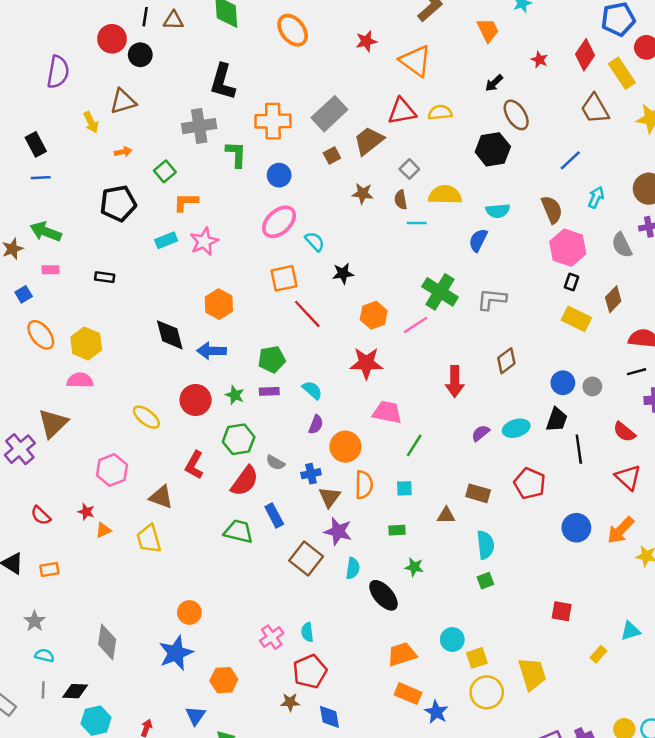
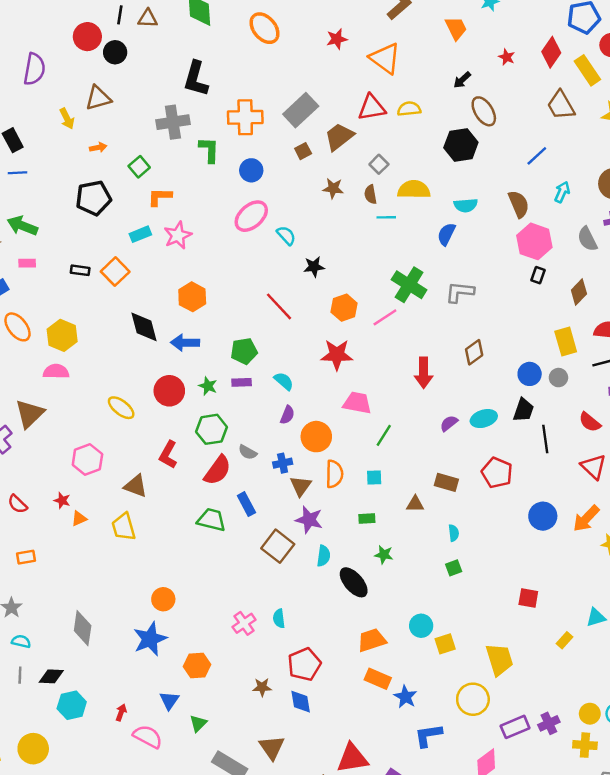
orange square: (284, 278) -> (115, 272), moved, turned -32
yellow rectangle: (576, 319) -> (566, 341), moved, turned 48
cyan semicircle: (485, 545) -> (454, 533), size x0.6
red pentagon: (310, 671) -> (304, 664), moved
yellow circle: (487, 692) -> (473, 699), moved

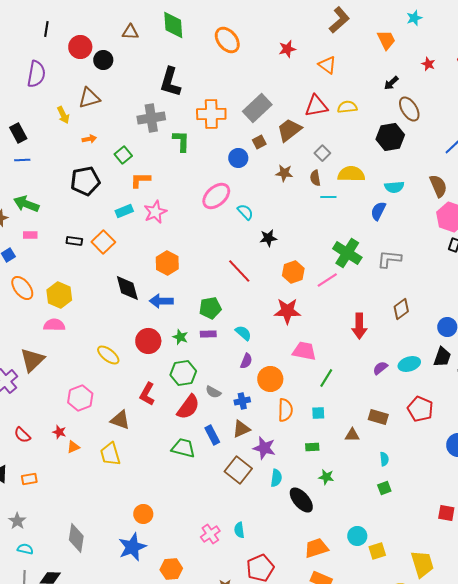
black line: (120, 15) -> (46, 29), moved
orange triangle: (385, 58) -> (327, 65), size x0.7
blue circle: (251, 170) -> (238, 158), moved
brown triangle: (301, 486) -> (241, 429), moved, turned 30

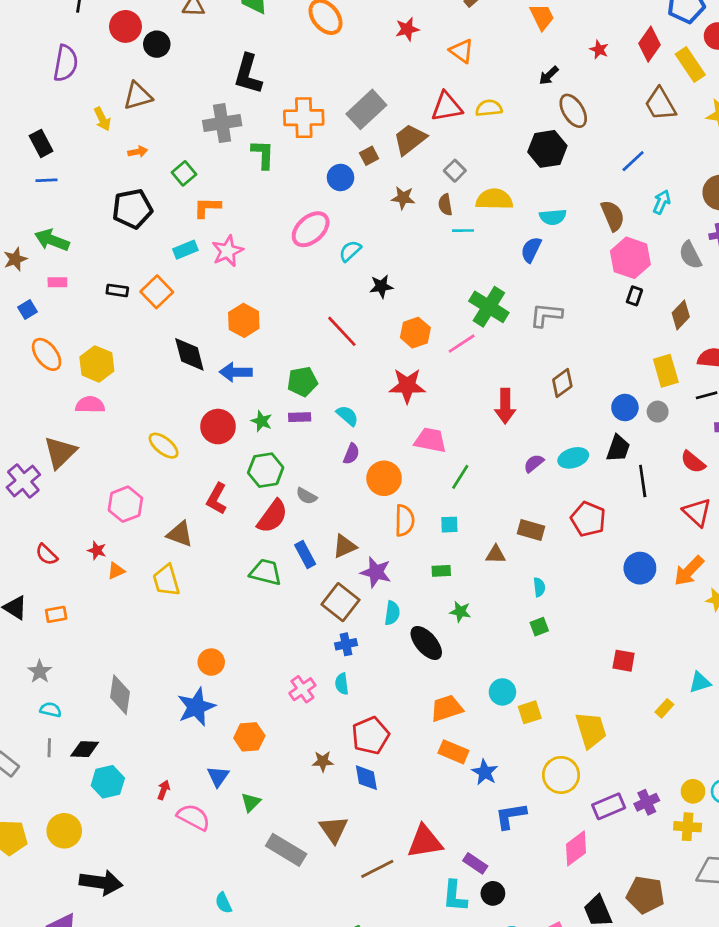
cyan semicircle: (245, 212) -> (350, 251), turned -90
blue cross: (242, 401) -> (346, 644), moved

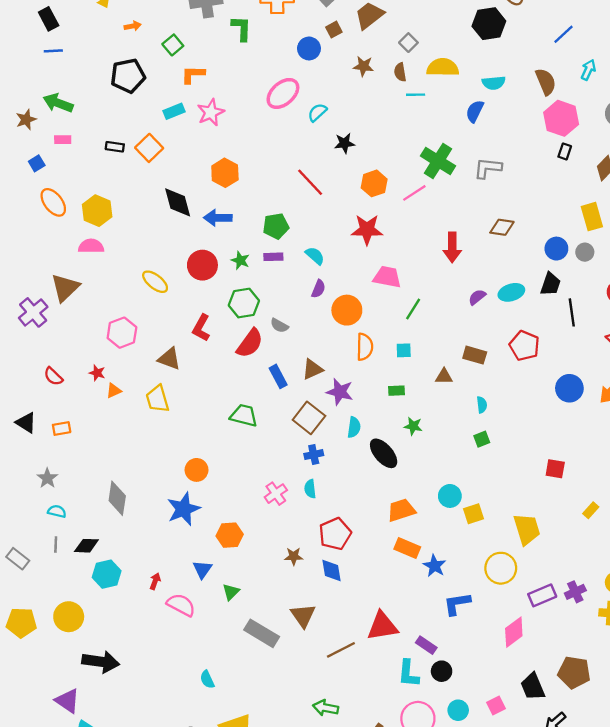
brown diamond: (562, 383) -> (502, 227), turned 45
green trapezoid: (266, 572) -> (244, 415), moved

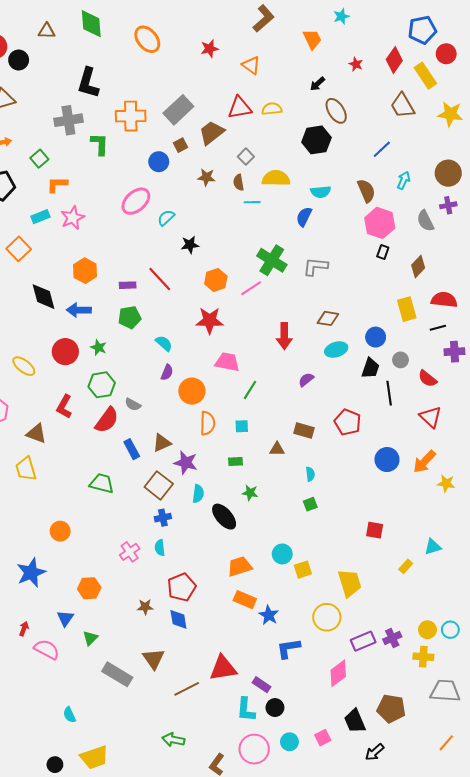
gray circle: (585, 252) -> (401, 360), moved
purple rectangle: (273, 257) -> (128, 285), moved
cyan ellipse: (511, 292) -> (336, 350), moved
blue star: (183, 509) -> (31, 573), moved

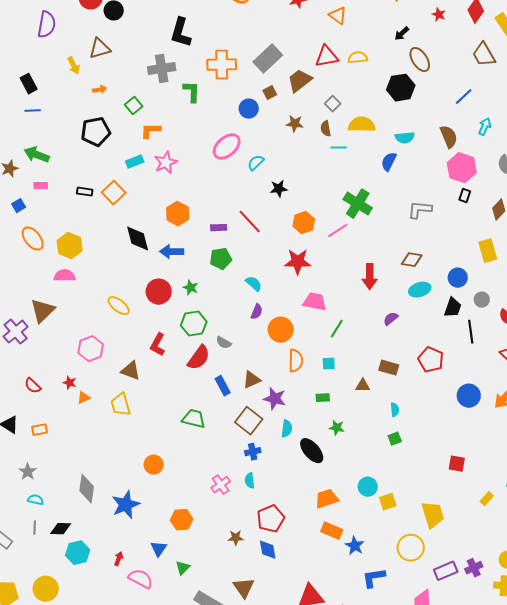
gray L-shape: (315, 267) -> (420, 210), moved

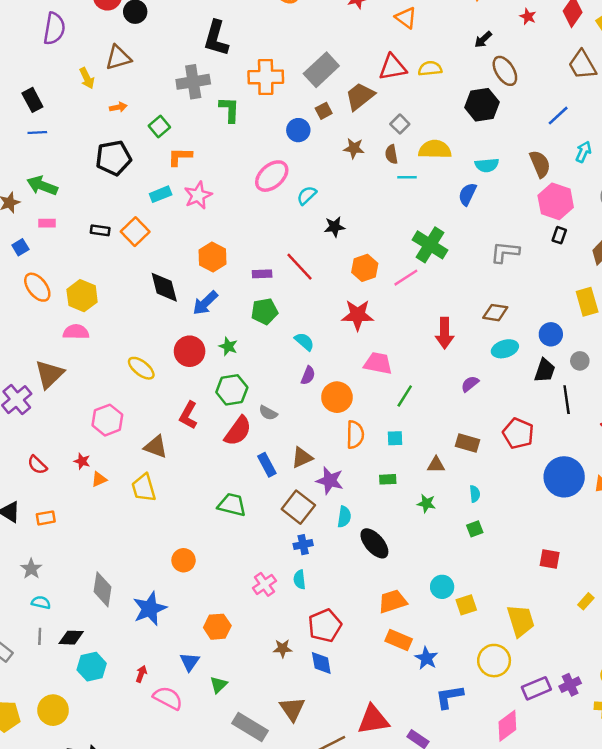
blue arrow: (172, 252) -> (205, 303), turned -45
blue circle: (469, 396) -> (564, 477), size x1.4
green star: (337, 428) -> (426, 503), moved

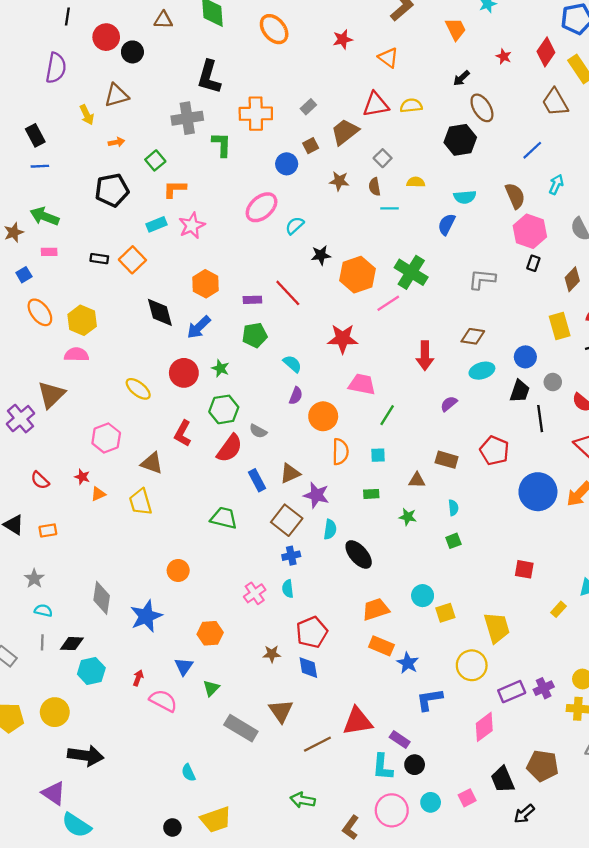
gray rectangle: (321, 70) -> (308, 107), size x0.5
yellow semicircle: (435, 149) -> (416, 182), size x0.6
orange hexagon: (365, 268) -> (357, 275), moved, size x1.4

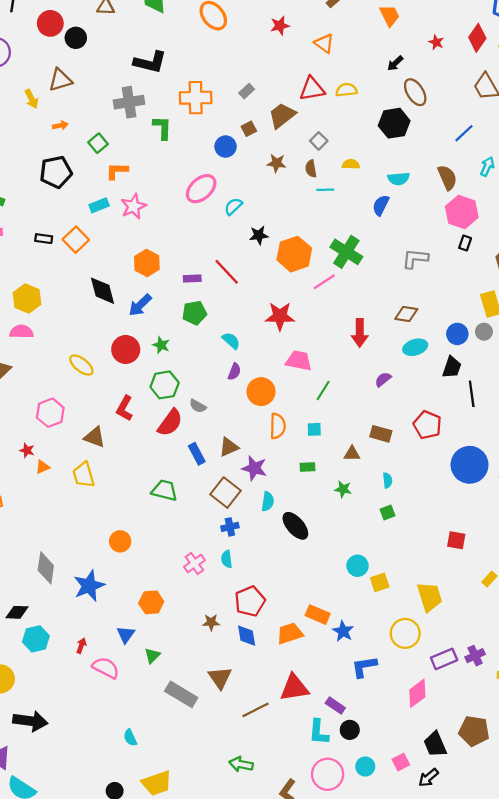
black L-shape: (209, 77) -> (150, 62), turned -92
gray circle: (553, 382) -> (484, 332), moved
orange trapezoid: (376, 609) -> (290, 633), moved
black arrow: (524, 814) -> (428, 778), moved

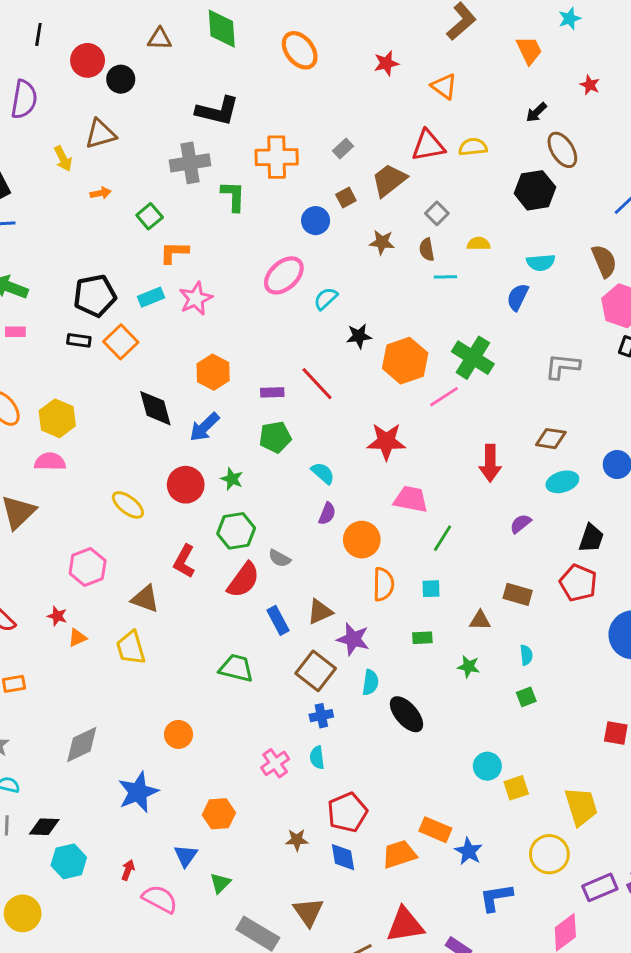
black pentagon: (56, 172) -> (95, 296), moved
black trapezoid: (452, 367) -> (591, 538), moved
gray diamond: (46, 568) -> (82, 745), moved, turned 56

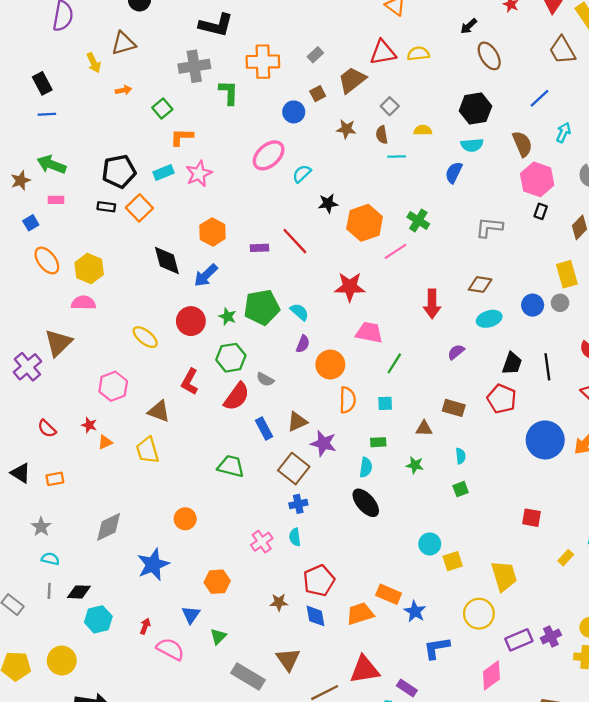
black hexagon: (535, 190) -> (475, 108), moved
green cross: (473, 358) -> (418, 221), size x0.7
green pentagon: (275, 437) -> (262, 307), moved, size x1.4
cyan semicircle: (370, 682) -> (366, 467), moved

